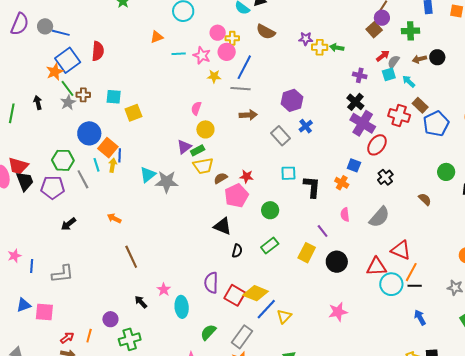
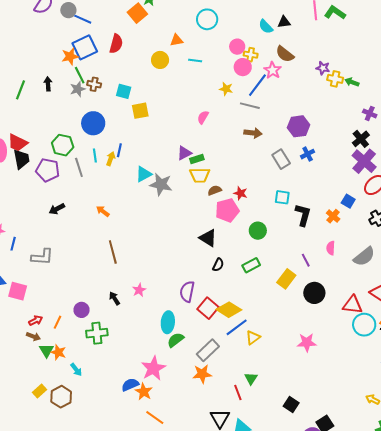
pink star: (202, 55) -> (273, 70), moved
yellow circle: (205, 129) -> (160, 60), moved
orange square: (108, 148) -> (137, 13), moved
cyan ellipse: (182, 307) -> (168, 322), moved

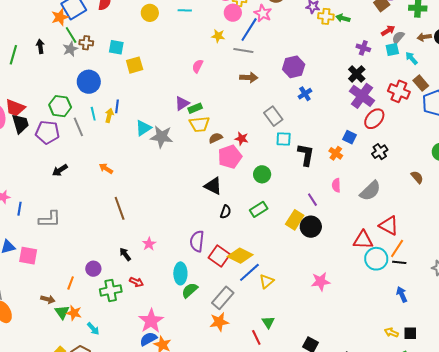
gray rectangle: (281, 159) -> (273, 116), moved
black circle: (314, 293) -> (311, 227), moved
red arrow: (36, 321) -> (137, 282), moved, turned 56
pink star: (153, 368) -> (151, 321), moved

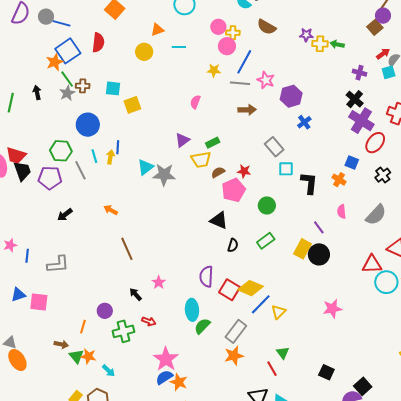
pink star: (263, 13) -> (266, 80), moved
green rectangle: (195, 108) -> (213, 143), moved

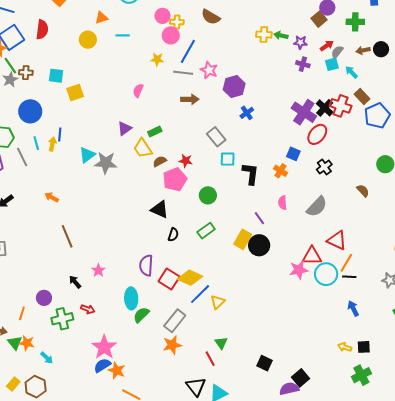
purple star: (306, 35) -> (300, 42), moved
black cross: (355, 99) -> (325, 108), moved
yellow trapezoid: (201, 160) -> (143, 148), turned 65
pink star: (332, 309) -> (299, 270), moved

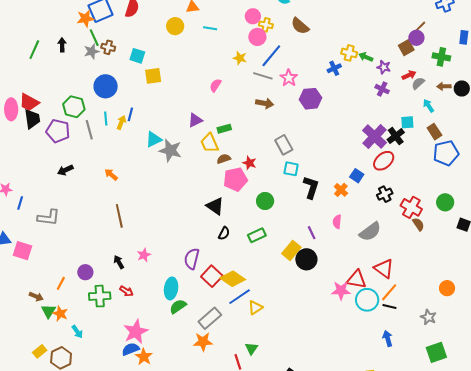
cyan square: (332, 64) -> (407, 122), moved
red cross: (341, 106) -> (411, 207), moved
blue cross: (247, 113) -> (334, 68), moved

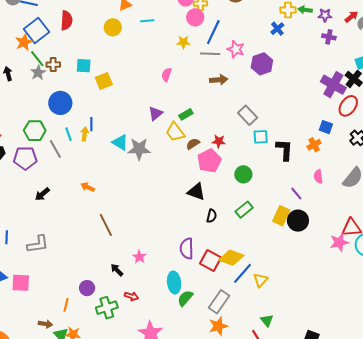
cyan triangle: (154, 139) -> (120, 142), turned -48
orange cross: (341, 190) -> (314, 145), turned 32

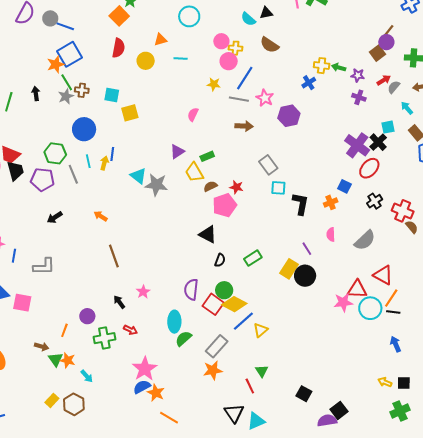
red semicircle: (66, 20) -> (118, 48), moved
green circle: (243, 174) -> (224, 290), moved

